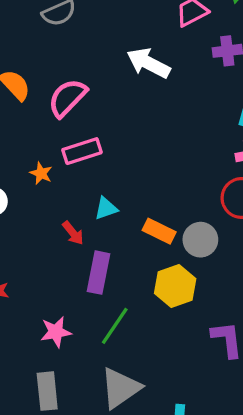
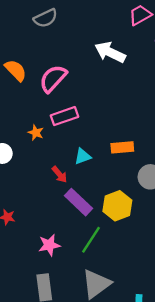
orange rectangle: (159, 231) -> (122, 147), moved, turned -30
purple rectangle: (99, 273) -> (78, 202), turned -56
yellow hexagon: (175, 286) -> (117, 206), moved

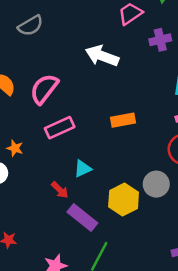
orange star: (36, 133) -> (15, 148), moved
orange rectangle: (122, 147) -> (123, 120), moved
yellow hexagon: (117, 206) -> (124, 200), moved

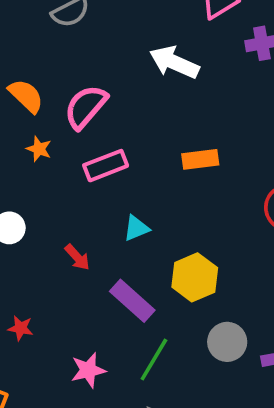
orange star: (15, 148) -> (39, 149), moved
gray circle: (156, 184) -> (227, 342), moved
red arrow: (60, 190) -> (77, 257), moved

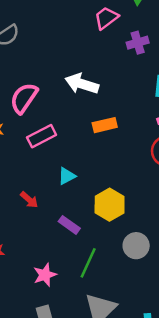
white arrow: (174, 62) -> (82, 84), moved
purple rectangle: (132, 301) -> (69, 225), size x0.7

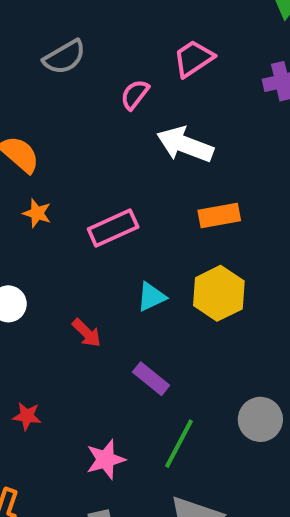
pink trapezoid: (106, 18) -> (193, 58), moved
pink semicircle: (24, 98) -> (135, 94), moved, size x0.6
yellow hexagon: (110, 205) -> (219, 293), moved

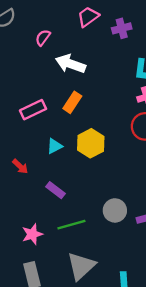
pink trapezoid: (193, 58) -> (88, 17), moved
orange rectangle: (219, 216) -> (72, 102), moved, turned -45
green line: (179, 444) -> (71, 225), turned 48

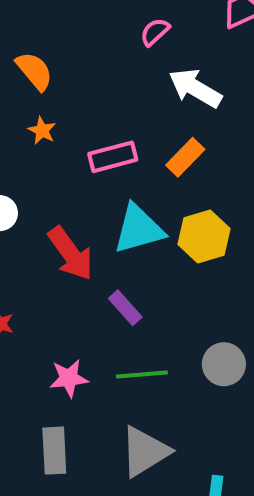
cyan triangle: (55, 146) -> (139, 229), size x1.8
red arrow: (20, 166) -> (71, 253), size x1.8

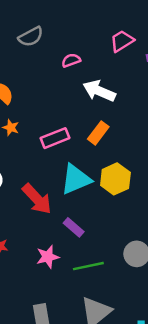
pink semicircle: (155, 32) -> (71, 60), turned 30
pink star: (69, 378) -> (48, 257), moved

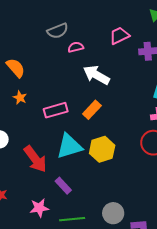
gray semicircle: (31, 37) -> (58, 31), moved

